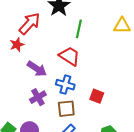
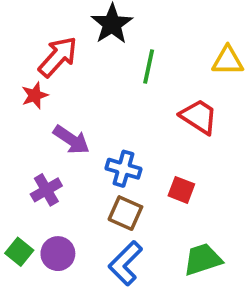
red trapezoid: (69, 56) -> (199, 117), moved
purple cross: (38, 97) -> (46, 190), moved
brown square: (66, 109) -> (125, 213), turned 30

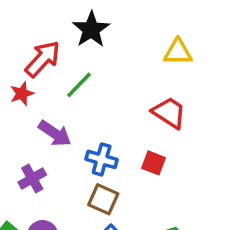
yellow triangle: (228, 61) -> (178, 52), moved
green line: (149, 66) -> (79, 85), moved, turned 32
red square: (181, 190) -> (154, 163), moved

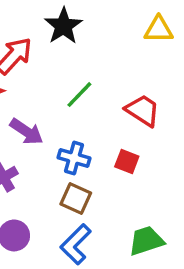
yellow triangle: (178, 52) -> (159, 29), moved
green line: (79, 85) -> (79, 95), moved

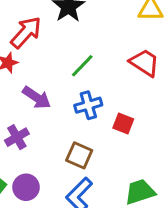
red trapezoid: (143, 110) -> (144, 63), moved
blue cross: (74, 158) -> (88, 105), moved, turned -32

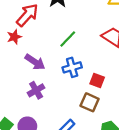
purple cross: (17, 137) -> (36, 90), moved
brown square: (79, 155) -> (90, 102), moved

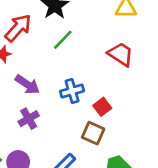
green line: (68, 39) -> (63, 40), moved
red square: (97, 80) -> (102, 107), turned 32

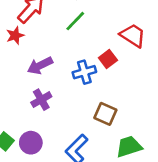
purple arrow: (27, 84) -> (40, 66), turned 120
red square: (102, 107) -> (108, 59), moved

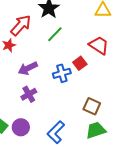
brown square: (105, 114) -> (92, 106), moved

